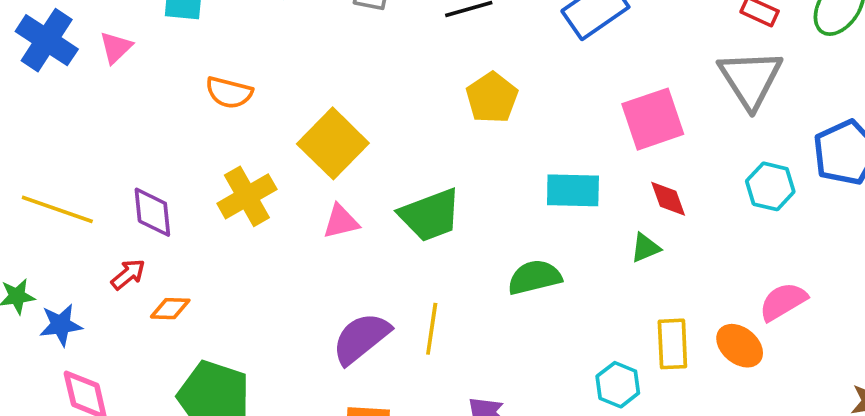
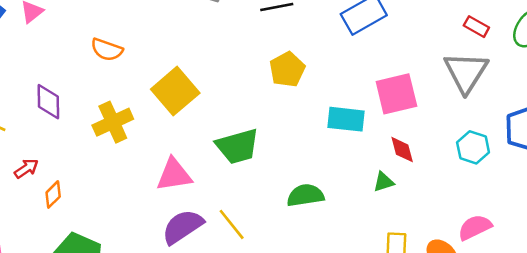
cyan rectangle: (573, 190) -> (346, 119), moved
purple diamond: (152, 212) -> (48, 102), moved
pink triangle: (341, 221) -> (174, 175), moved, size x1.4
orange diamond: (170, 309) -> (53, 195), turned -52
yellow line: (432, 329) -> (232, 224), turned -52

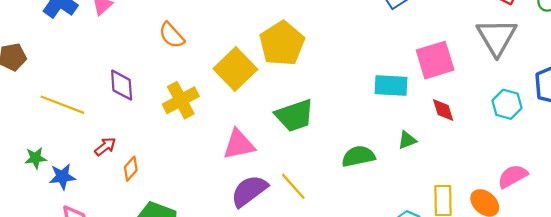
orange semicircle: (107, 50) -> (172, 35), turned 32
yellow pentagon: (287, 69) -> (282, 44), moved, size x1.4
green triangle: (383, 182) -> (407, 140), moved

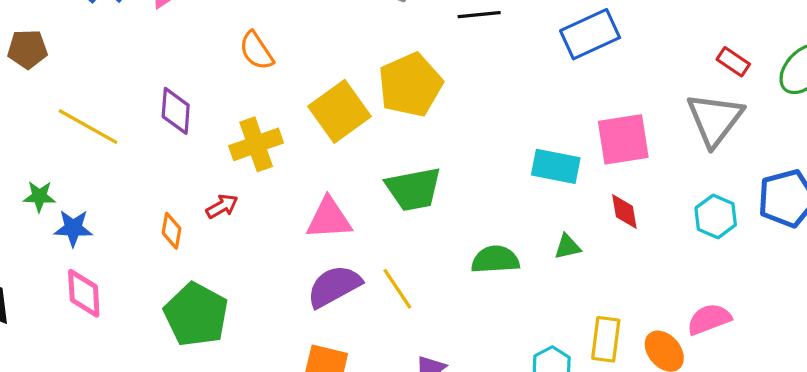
red arrow: (105, 147) -> (222, 206), moved
orange diamond: (131, 169) -> (172, 231), turned -40

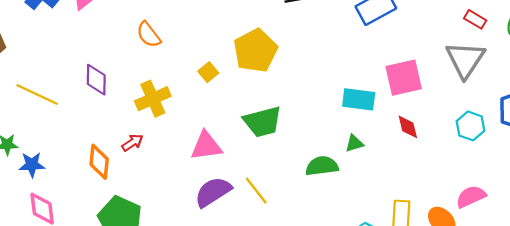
yellow square: (340, 111) -> (208, 72), size x0.5
orange diamond: (172, 231) -> (99, 162), size x1.4
green triangle: (567, 247) -> (354, 143), moved

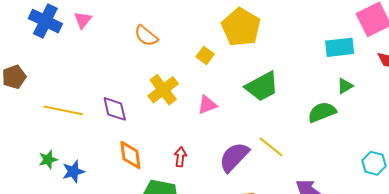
purple diamond: (96, 80) -> (115, 109), moved
red arrow: (132, 143) -> (180, 157), moved, turned -36
pink triangle: (206, 146) -> (207, 105), moved, size x0.7

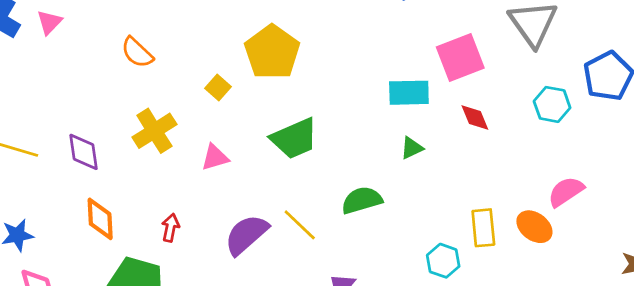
green semicircle: (322, 112) -> (362, 200), moved

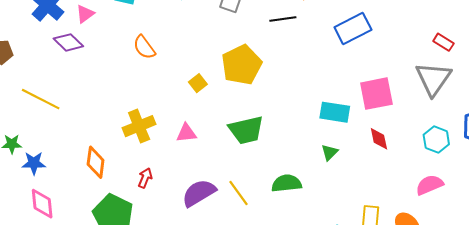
yellow cross: (154, 131) -> (139, 126), moved
green triangle: (412, 148) -> (329, 152), turned -30
purple diamond: (84, 152) -> (68, 42), moved, turned -48
pink semicircle: (566, 192) -> (429, 185), moved

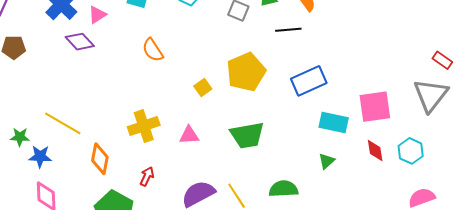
blue rectangle: (353, 28) -> (309, 81), moved
yellow line: (41, 99) -> (63, 123), moved
cyan hexagon: (436, 140) -> (411, 151), moved

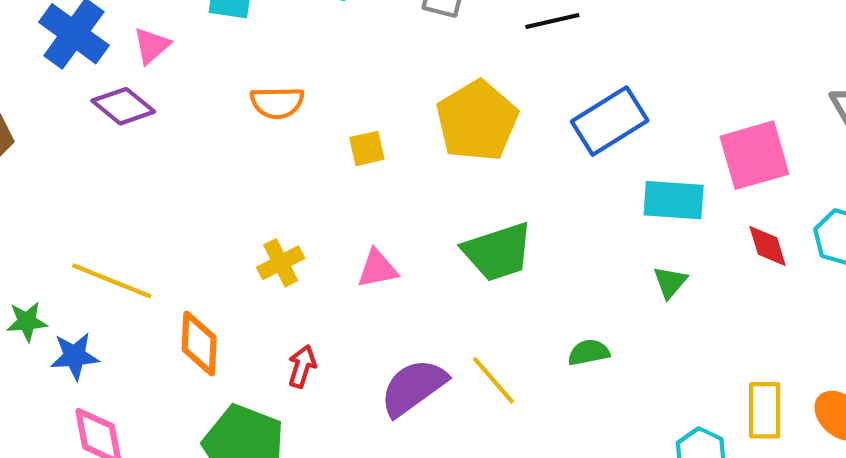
orange semicircle: (153, 50) -> (277, 103), turned -50
yellow square: (203, 88) -> (367, 148), moved, turned 30
yellow cross: (144, 126) -> (281, 263), size x0.7
green semicircle: (283, 189) -> (589, 352), size x0.7

